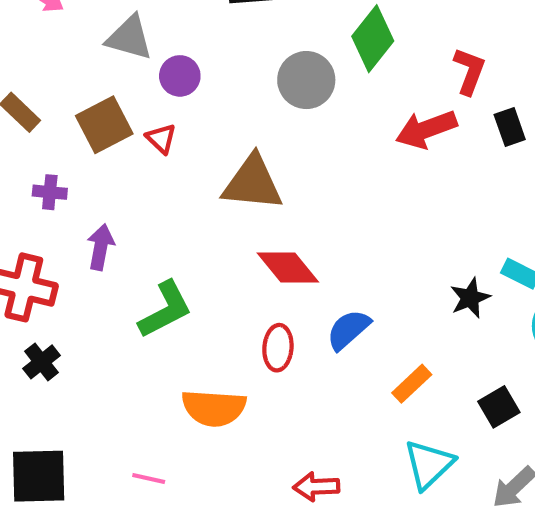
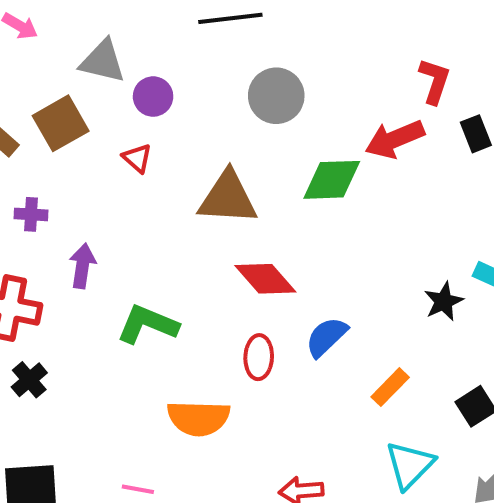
green diamond: (373, 39) -> (332, 180), moved, turned 52
brown square: (104, 125) -> (61, 123), moved
green L-shape: (165, 310) -> (148, 324), turned -128

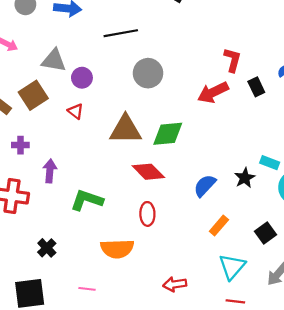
green diamond: (332, 180) -> (168, 134), moved
blue semicircle: (326, 337) -> (205, 186), moved
black cross: (29, 380) -> (47, 248), moved

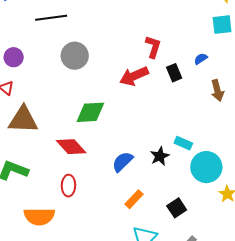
brown triangle: (125, 130) -> (23, 120), moved

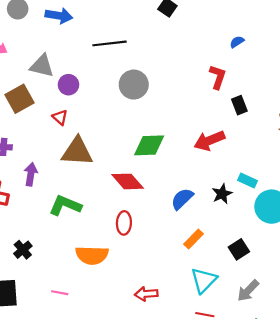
blue semicircle: (201, 59) -> (237, 42), moved
red arrow: (134, 76) -> (209, 141), moved

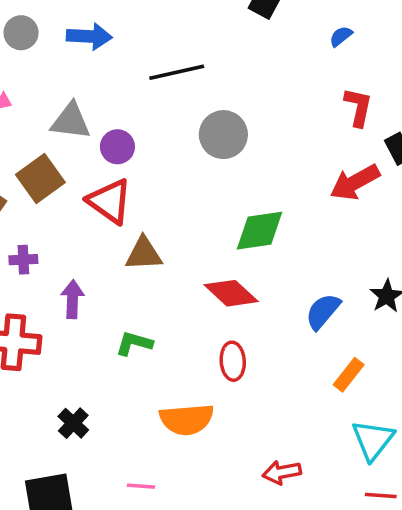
blue semicircle: (237, 42) -> (341, 36), moved
red triangle: (60, 117) -> (110, 201), size x1.8
red arrow: (209, 141) -> (355, 182), moved
brown triangle: (77, 152) -> (144, 254), size x0.7
green L-shape: (65, 205) -> (134, 343), size x0.7

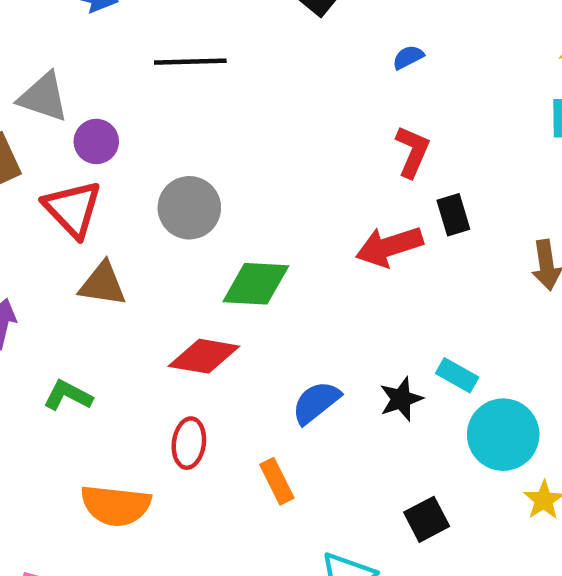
gray circle: (223, 135) -> (189, 208), moved
red diamond: (231, 293) -> (204, 356), turned -44
orange rectangle: (349, 375) -> (277, 481), moved, turned -76

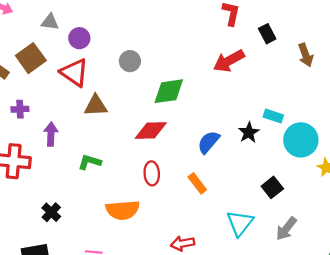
gray triangle: (43, 97) -> (50, 22), size x0.7
gray circle: (189, 208) -> (130, 61), size x0.7
black rectangle: (453, 215) -> (267, 34), moved

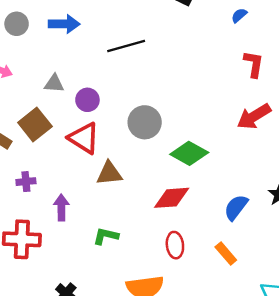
gray circle: (130, 61) -> (145, 122), size x1.4
green diamond: (169, 91) -> (189, 153), turned 40

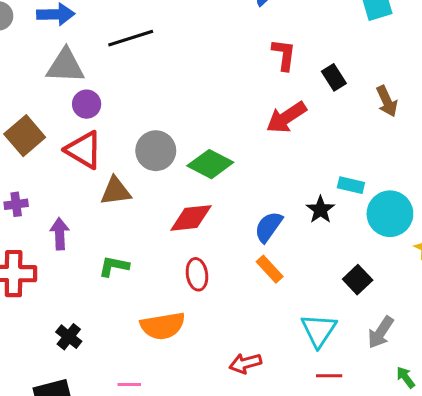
gray triangle: (54, 84) -> (65, 66), moved, size x1.6
gray circle: (145, 122) -> (156, 151), moved
orange rectangle: (226, 254) -> (270, 269), moved

